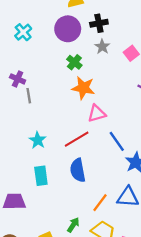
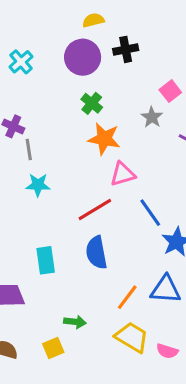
gray star: (102, 47) -> (152, 117), moved
cyan star: (38, 140) -> (38, 185), moved, turned -30
green arrow: (73, 225) -> (75, 322), moved, turned 64

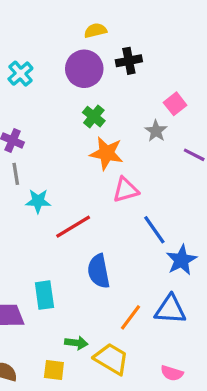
gray line: (29, 149) -> (16, 174), moved
red line: (95, 210) -> (73, 227), moved
cyan rectangle: (46, 260) -> (44, 295), moved
yellow trapezoid: (132, 337) -> (111, 359), moved
yellow square: (53, 348) -> (54, 370), turned 30

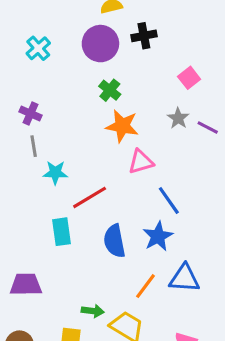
gray star: (156, 131) -> (178, 118), moved
blue star: (181, 260) -> (158, 236), moved
cyan rectangle: (44, 295) -> (62, 232), moved

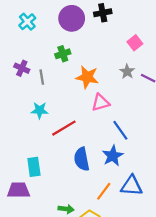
green cross: (110, 90) -> (63, 54), moved, turned 32
gray line: (34, 146) -> (42, 77), moved
cyan rectangle: (62, 232) -> (34, 167), moved

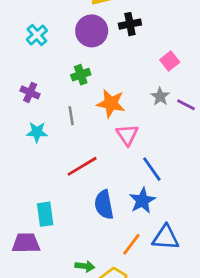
gray line: (42, 77) -> (71, 116), moved
pink triangle: (100, 103) -> (127, 135), turned -48
cyan star: (40, 110) -> (37, 132), moved

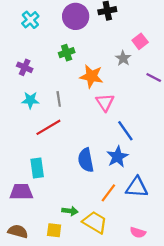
gray star: (160, 97) -> (123, 58), moved
gray line: (71, 116) -> (59, 99), moved
red line: (82, 166) -> (48, 127), moved

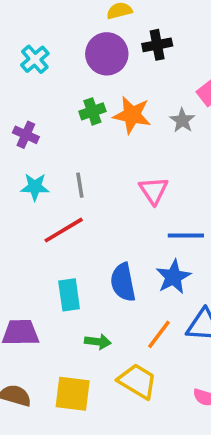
orange star: (91, 76) -> (132, 115), moved
blue line: (125, 131) -> (186, 235), turned -55
cyan rectangle: (37, 168) -> (69, 295), moved
green arrow: (70, 211) -> (98, 342), moved
yellow square: (54, 230) -> (73, 394), size x1.5

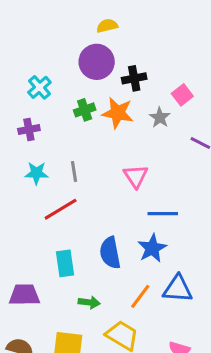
black cross: (157, 45) -> (134, 78), moved
cyan cross: (35, 59) -> (39, 87), moved
purple cross: (26, 135) -> (29, 129), turned -35

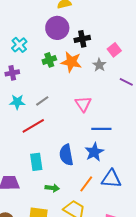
gray line: (74, 172) -> (42, 101), turned 64

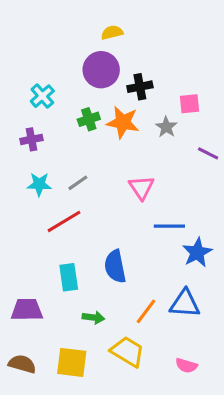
pink square: (114, 50) -> (189, 104), turned 32
blue star: (94, 152) -> (197, 252), moved

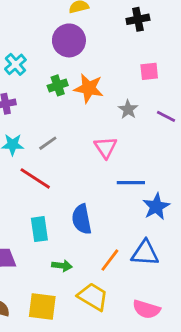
black cross: (140, 87) -> (138, 19), moved
gray star: (166, 127) -> (128, 109), moved
red line: (64, 221) -> (35, 178), turned 64
pink semicircle: (186, 366) -> (146, 309), size x1.4

